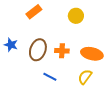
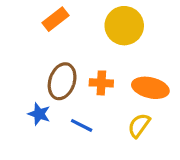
yellow circle: (76, 16) -> (124, 26), size x1.5
blue star: (11, 45) -> (39, 114), moved

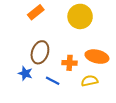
orange cross: (101, 83) -> (70, 63), moved
yellow semicircle: (139, 125) -> (90, 81), turned 42

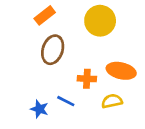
brown ellipse: (40, 52) -> (53, 50), moved
blue star: (25, 73) -> (39, 109), moved

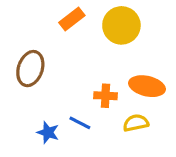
orange rectangle: (45, 15) -> (72, 19), moved
brown ellipse: (53, 50) -> (30, 69), moved

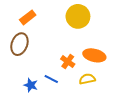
orange rectangle: (72, 19) -> (28, 17), moved
orange cross: (105, 96) -> (68, 62), turned 32

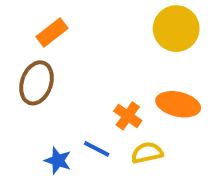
yellow circle: (78, 16) -> (176, 29), moved
yellow semicircle: (87, 79) -> (147, 153), moved

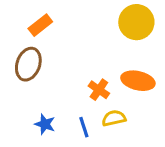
blue line: (97, 149) -> (84, 127), moved, turned 45

